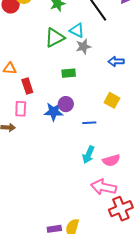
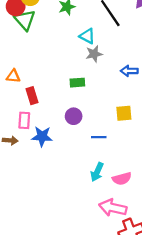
green triangle: (55, 38) -> (25, 20), moved, turned -45
yellow square: (112, 100) -> (124, 113), turned -35
blue star: (54, 112) -> (42, 137), moved

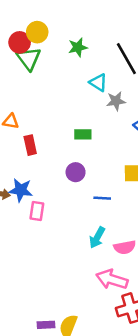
gray star: (94, 54) -> (116, 101), moved
pink rectangle: (24, 120) -> (37, 211), moved
blue star: (42, 137) -> (21, 190), moved

